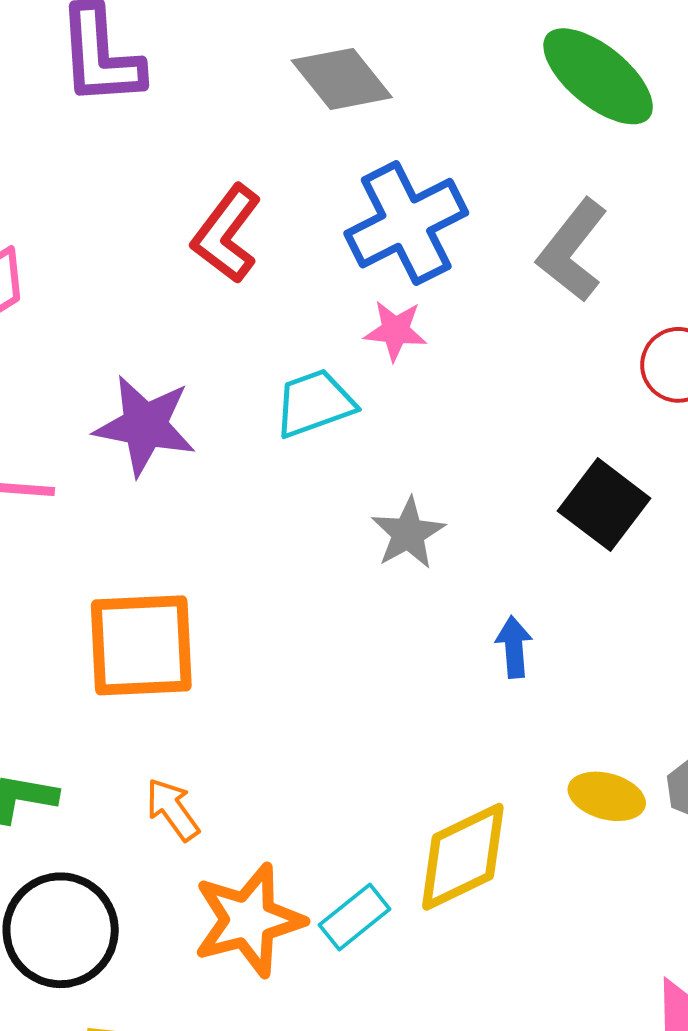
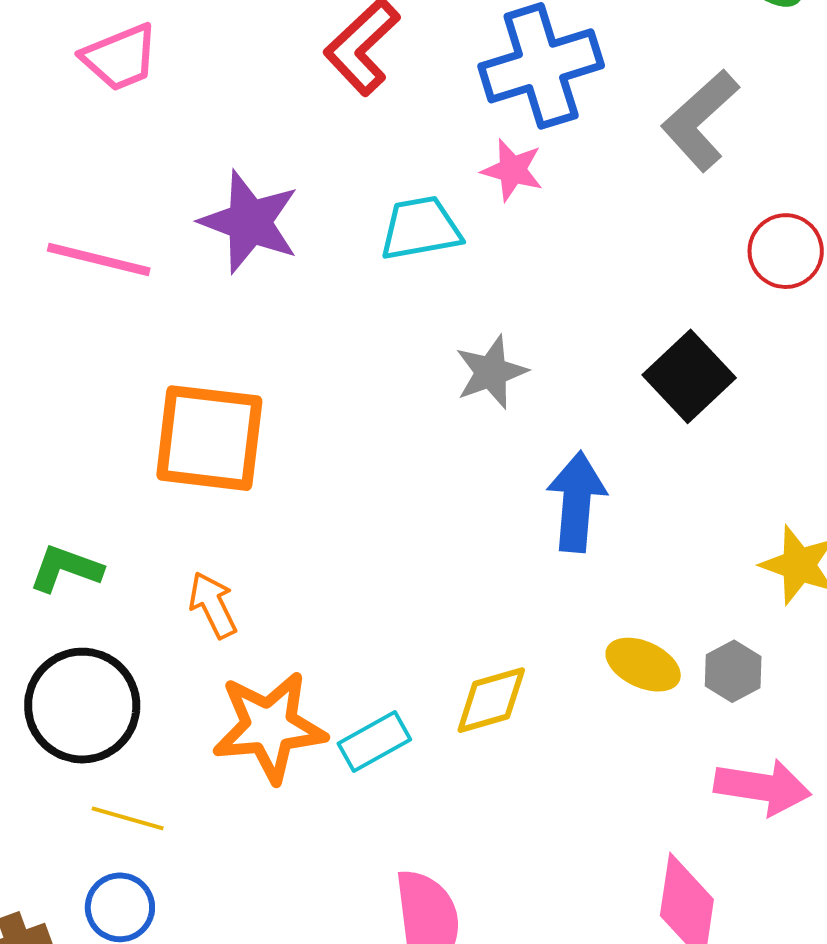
blue arrow: (514, 647) -> (577, 502), size x1.6
yellow diamond: (463, 857) -> (491, 700), size x0.7

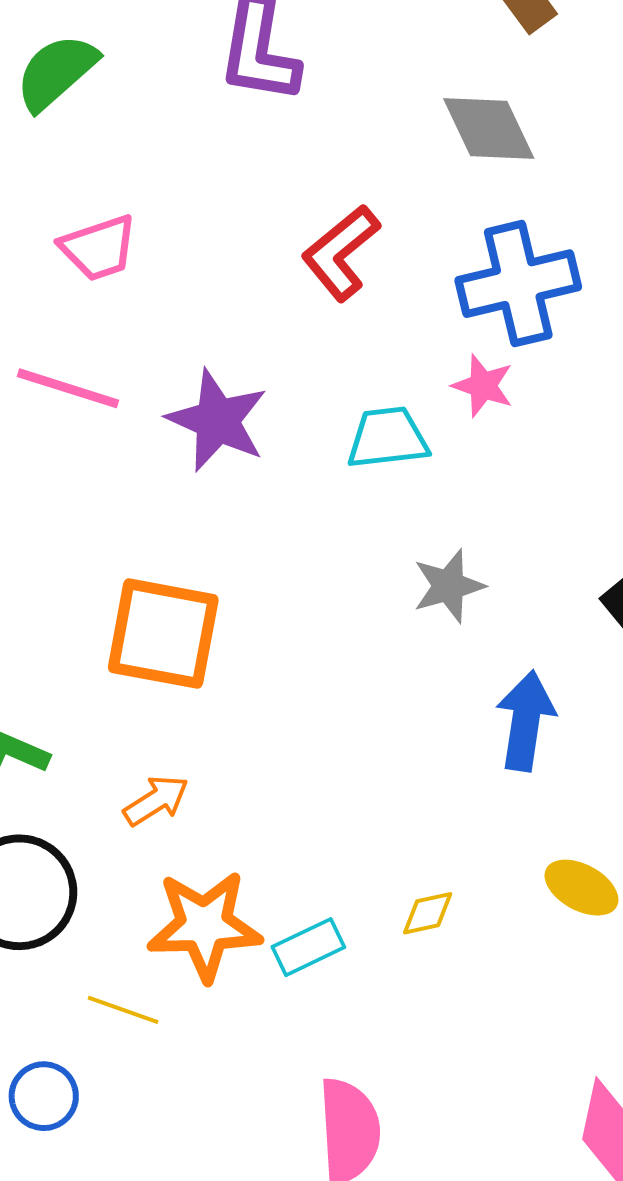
pink line: (99, 259) -> (68, 388), moved
orange arrow: (213, 605) -> (156, 800), turned 80
yellow diamond: (491, 700) -> (428, 913), size x0.7
yellow line: (128, 818) -> (123, 1010), moved

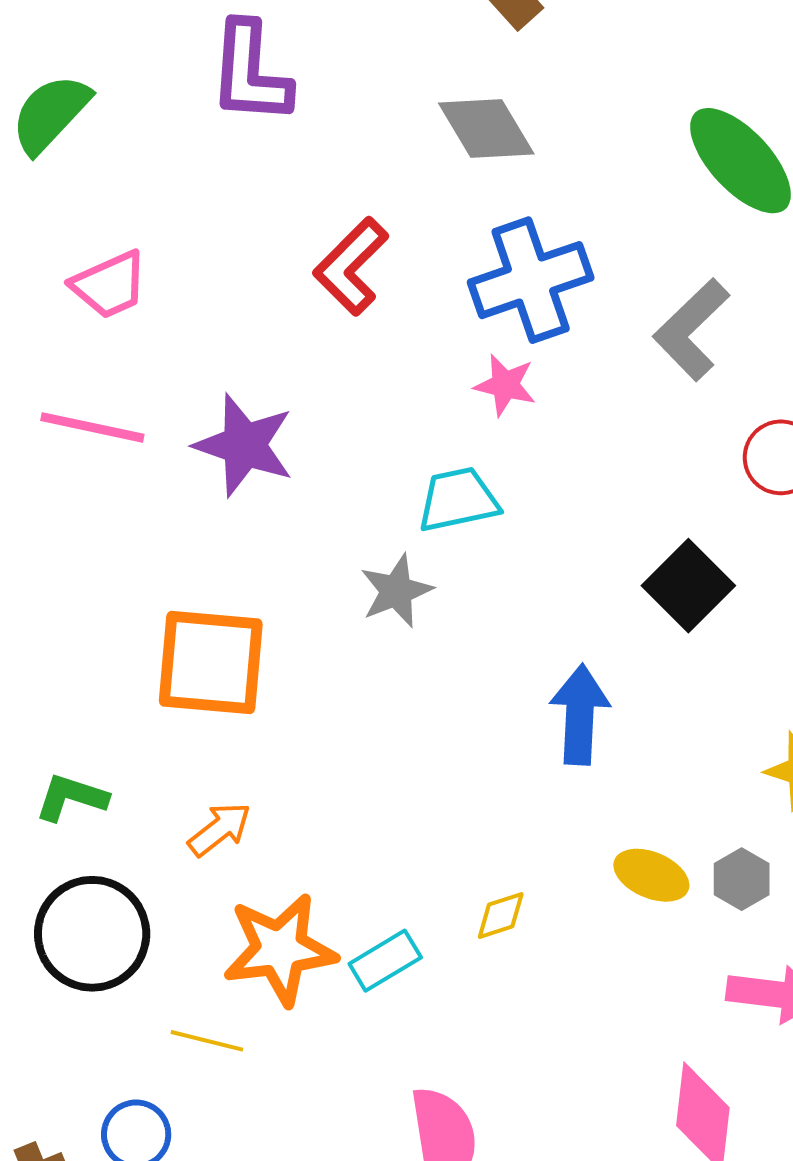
cyan trapezoid: (388, 438) -> (458, 500), moved
gray star: (449, 586) -> (396, 591), moved

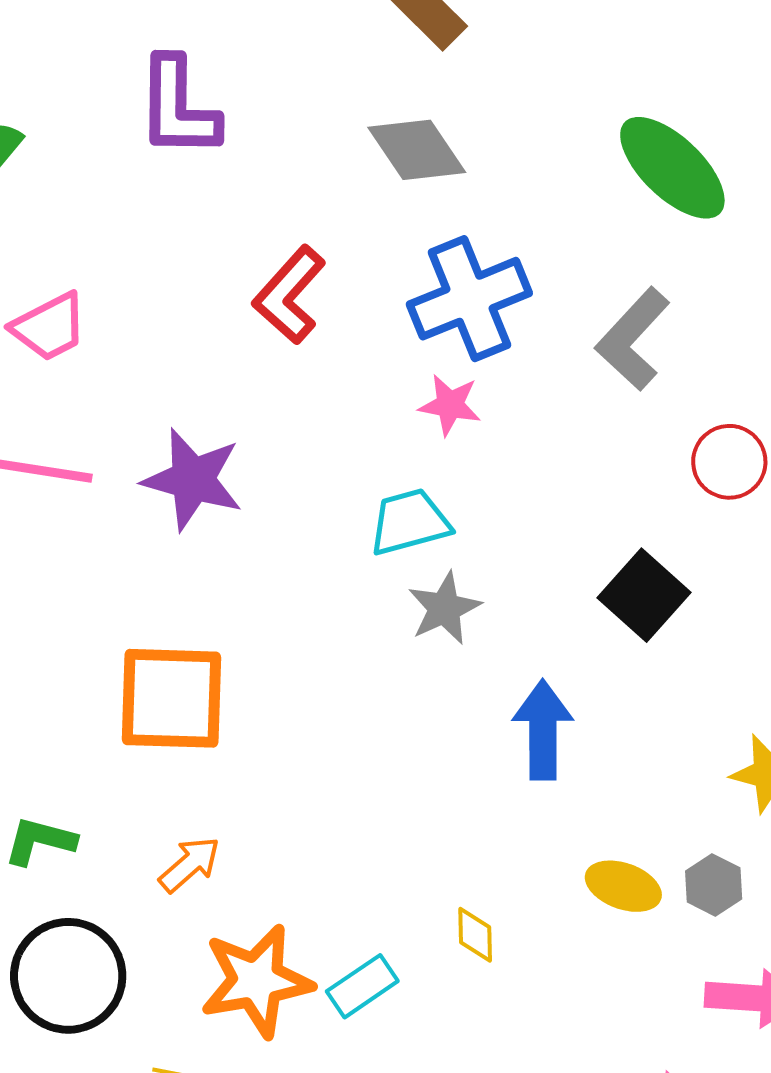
gray star: (396, 591) -> (444, 608), moved
yellow diamond: (501, 915) -> (475, 935), turned -70

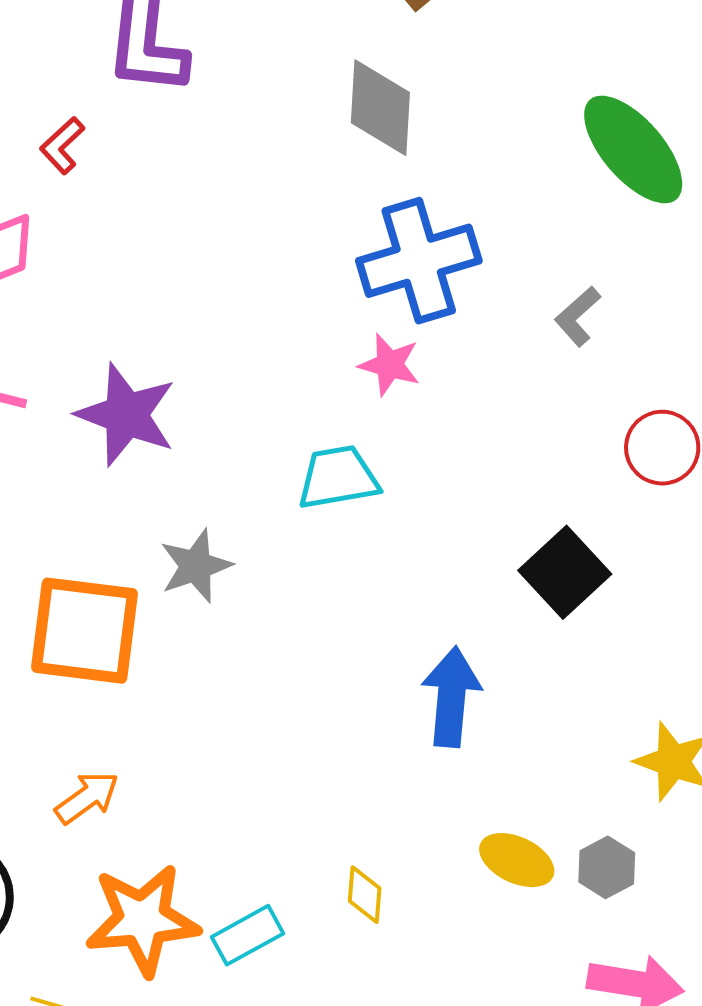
gray diamond: (417, 150) -> (380, 108), turned 32
red L-shape: (289, 295) -> (62, 145), moved, size x0.6
gray L-shape: (633, 339) -> (578, 316), size x0.6
gray star: (444, 608) -> (196, 566), moved

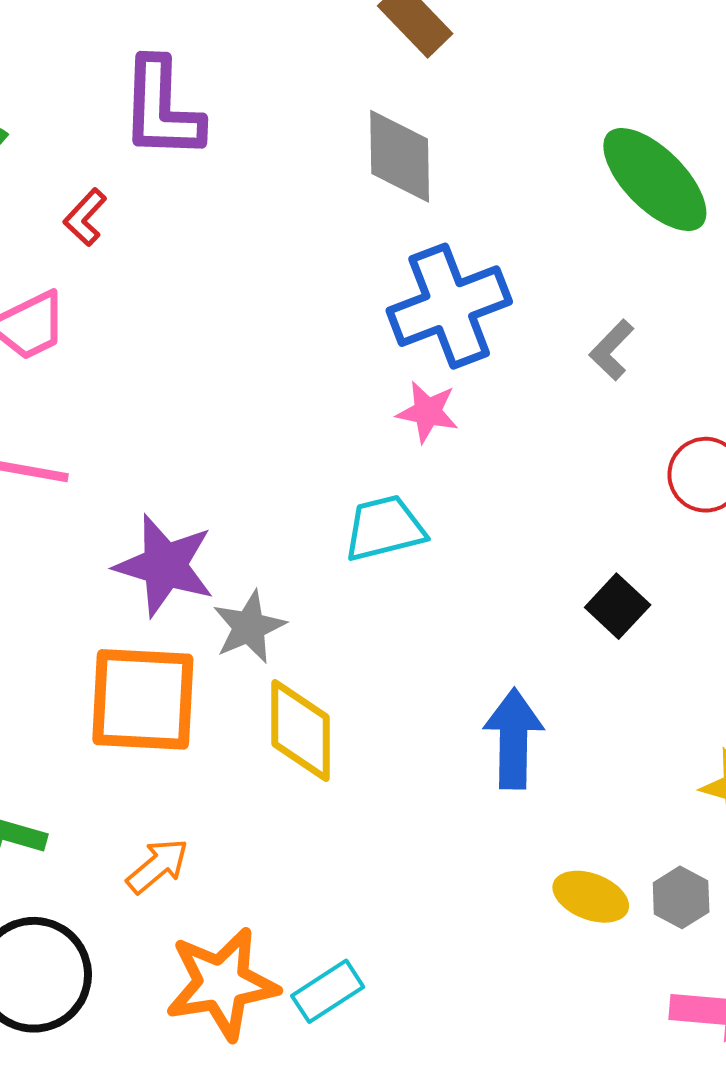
purple star: (126, 415) -> (165, 566), moved
black square: (565, 572) -> (618, 606), size x0.7
yellow diamond: (365, 895) -> (300, 731), moved, size x1.8

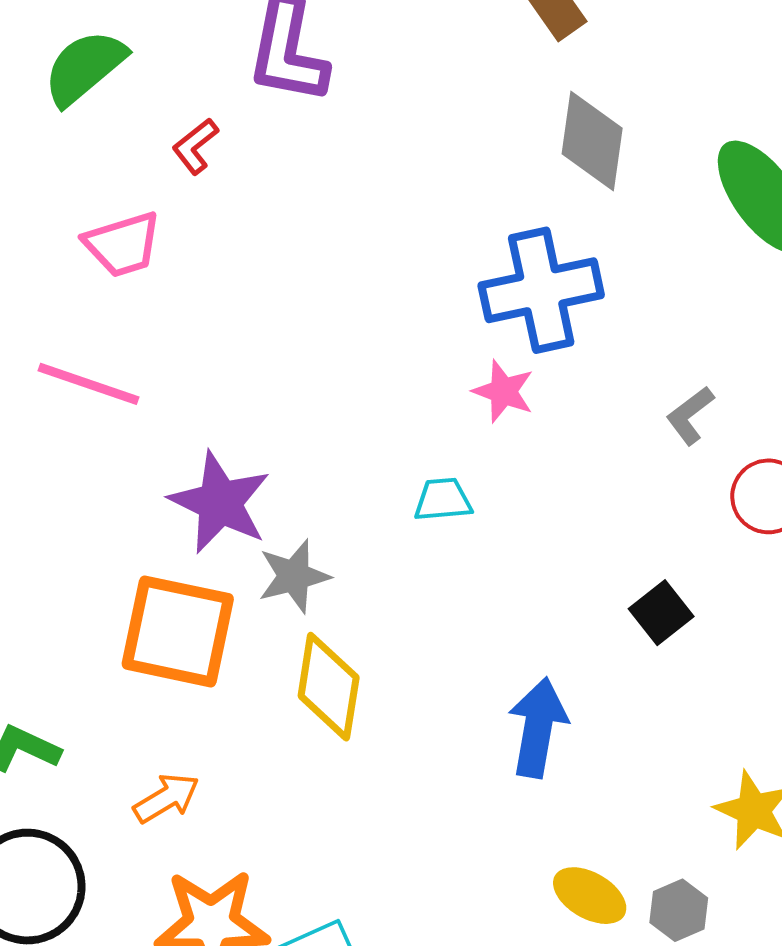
gray diamond: (400, 156) -> (592, 141), moved
gray L-shape: (612, 350) -> (690, 415), moved
cyan trapezoid: (385, 528) -> (443, 500), size x0.7

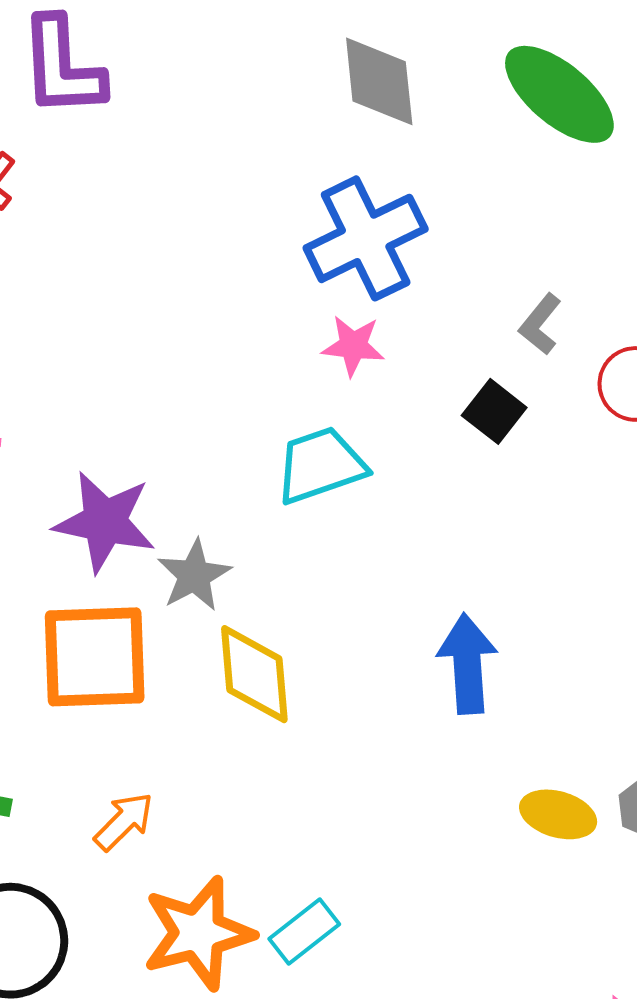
cyan trapezoid: (443, 500) -> (321, 465), size x1.6
black square: (661, 613) -> (494, 411), moved

